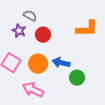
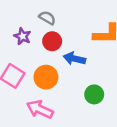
gray semicircle: (30, 16) -> (47, 18), moved
blue arrow: (61, 63) -> (74, 59), moved

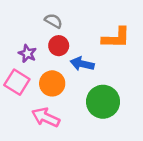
purple star: (22, 36) -> (27, 53), moved
green circle: (94, 94) -> (103, 102), size x1.6

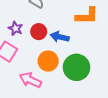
red circle: (59, 46) -> (39, 32), moved
orange circle: (52, 83) -> (48, 61), moved

